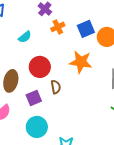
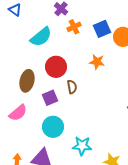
cyan semicircle: (25, 37) -> (41, 37), size x1.6
orange star: (81, 62) -> (97, 62), size x0.7

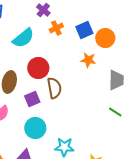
orange star: (97, 62) -> (88, 60), moved
brown semicircle: (72, 87) -> (54, 88), size x1.5

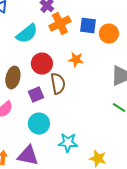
orange cross: (56, 28) -> (60, 24), size x1.5
blue square: (84, 30) -> (88, 26), turned 30
orange star: (88, 60) -> (76, 60), moved

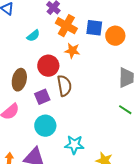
orange cross: (60, 24) -> (66, 26), turned -35
cyan semicircle: (27, 34) -> (33, 36), size x0.6
orange star: (76, 60) -> (72, 51), moved

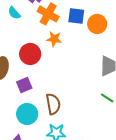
cyan semicircle: (33, 36) -> (14, 13), moved, turned 88
brown semicircle: (64, 86) -> (53, 104), moved

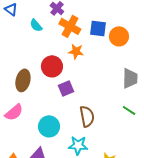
purple square: (24, 85) -> (66, 88), moved
brown semicircle: (53, 104) -> (87, 116), moved

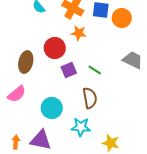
gray trapezoid: (130, 78) -> (133, 60), turned -65
green line: (129, 110) -> (95, 70), moved

